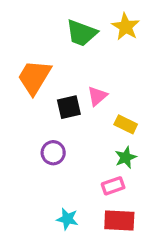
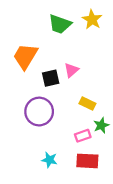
yellow rectangle: (126, 124) -> (87, 103), moved
purple circle: (53, 153) -> (39, 112), size x1.6
green star: (126, 157) -> (101, 125), moved

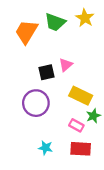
orange trapezoid: (25, 56) -> (26, 32), moved
yellow rectangle: (87, 103) -> (81, 96), size x1.5
pink rectangle: (83, 136) -> (76, 125), turned 48

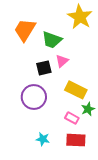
yellow star: (85, 18) -> (80, 17), size x1.4
green trapezoid: (55, 22) -> (52, 40), moved

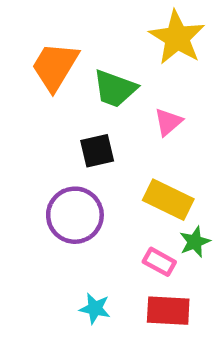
pink triangle: (62, 61) -> (168, 122), moved

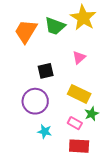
green trapezoid: (115, 89) -> (55, 26), moved
cyan star: (95, 308) -> (45, 131), moved

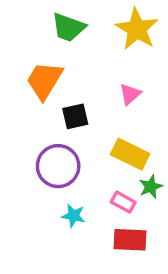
green trapezoid: (55, 26) -> (68, 27), moved
orange trapezoid: (26, 31) -> (44, 80), moved

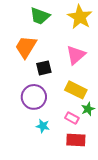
pink triangle: (130, 94) -> (76, 55), size x1.5

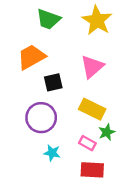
orange trapezoid: (26, 47) -> (31, 57), turned 30

